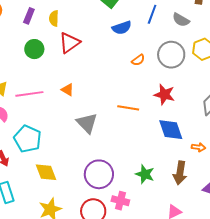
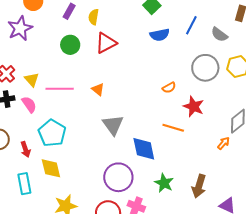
orange semicircle: (138, 60) -> (169, 88), moved
orange line: (128, 108) -> (173, 128), moved
blue diamond: (171, 130) -> (144, 149), moved
orange arrow: (198, 147) -> (223, 143), moved, turned -64
yellow diamond: (46, 172) -> (51, 168), moved

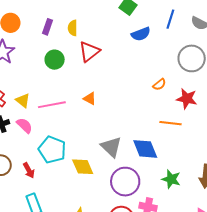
gray triangle: (113, 125) -> (111, 147), moved
yellow diamond: (51, 168) -> (83, 167), moved

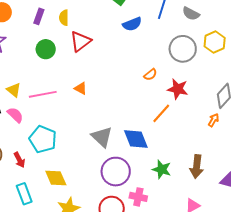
orange line: (170, 123) -> (161, 113), turned -55
yellow diamond: (83, 167) -> (56, 178), moved

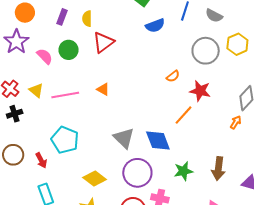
pink semicircle: (15, 115) -> (45, 56), moved
green star: (162, 169) -> (183, 171), turned -30
yellow diamond: (56, 178) -> (95, 178), moved, turned -30

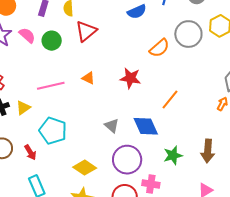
pink semicircle: (45, 56) -> (27, 35), moved
orange semicircle: (173, 76) -> (159, 48), moved, size x1.5
yellow triangle: (36, 90) -> (23, 108), moved, turned 49
red star: (200, 91) -> (130, 78), moved
gray triangle: (124, 138) -> (112, 126), size x0.7

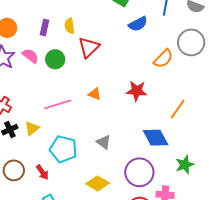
gray triangle: (112, 126) -> (104, 142), moved

